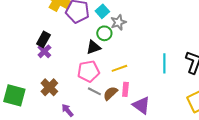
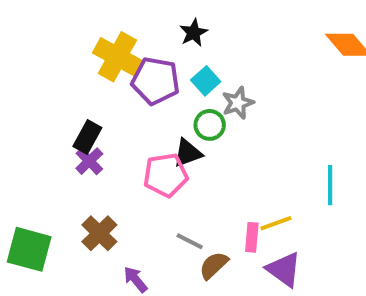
yellow line: (119, 68) -> (276, 223), moved
pink pentagon: (88, 71) -> (166, 175), moved
brown semicircle: (110, 93) -> (214, 265), moved

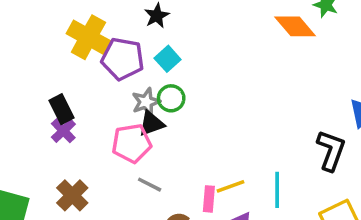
gray star: (238, 103) -> (146, 102), moved
black rectangle: (87, 137) -> (62, 109), turned -56
cyan line: (330, 185) -> (277, 190), moved
gray line: (190, 241) -> (150, 185), moved

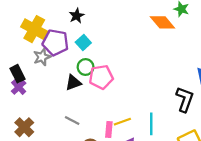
gray star: (146, 102) -> (42, 57), moved
pink pentagon: (132, 143) -> (101, 77), moved

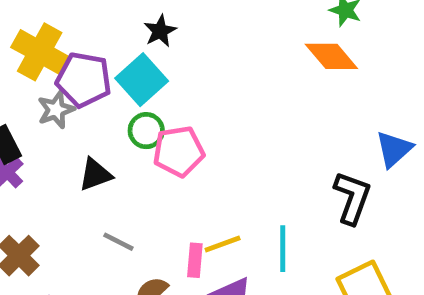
black star: (77, 16) -> (160, 31), moved
orange diamond: (162, 22) -> (331, 56), moved
cyan square: (83, 42) -> (142, 80), size x1.5
black triangle: (73, 83) -> (95, 175), moved

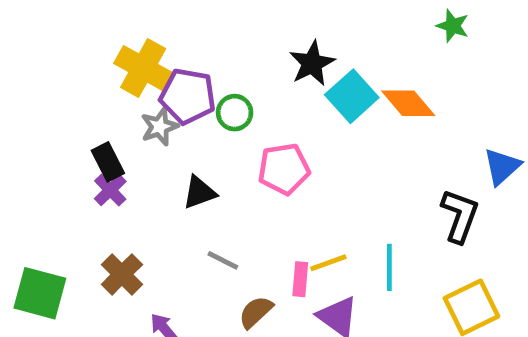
black star: (160, 31) -> (312, 63), moved, size x1.4
orange diamond: (331, 56) -> (408, 103), moved
cyan square: (142, 80) -> (352, 96), moved
green circle: (146, 131) -> (235, 113), moved

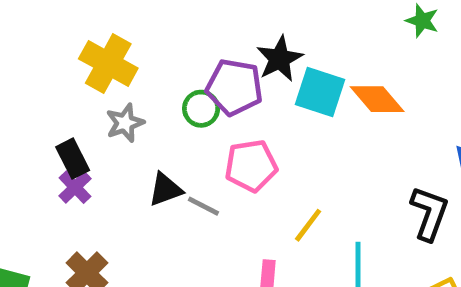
purple pentagon: (188, 96) -> (234, 87), moved
cyan square: (352, 96) -> (320, 92), turned -30
gray line: (223, 260) -> (203, 206), moved
yellow line: (328, 263) -> (308, 225), moved, turned -33

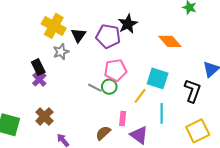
cyan square: (320, 92) -> (158, 78), moved
green circle: (201, 109) -> (109, 87), moved
black triangle: (165, 190) -> (78, 35), moved, turned -35

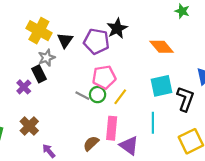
black rectangle: (38, 67) -> (39, 74), moved
cyan square: (158, 78) -> (162, 86), moved, turned -30
yellow line: (140, 96) -> (120, 97), moved
pink rectangle: (123, 119) -> (112, 128), size x1.5

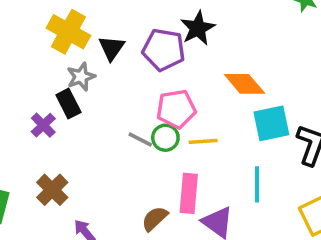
orange diamond: (162, 47) -> (244, 84), moved
yellow line: (120, 97) -> (203, 141), turned 49

